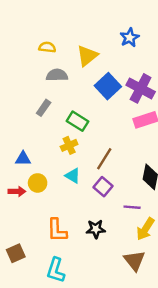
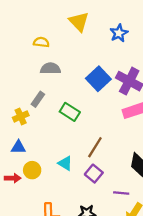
yellow triangle: (87, 56) -> (79, 22), moved, turned -35
yellow cross: (69, 145) -> (21, 116), moved

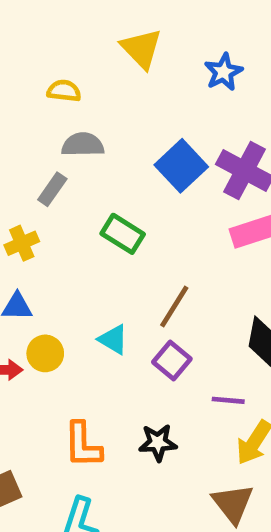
gray rectangle: (38, 99) -> (52, 189), moved

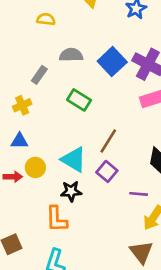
gray semicircle: (83, 145) -> (71, 55), moved
cyan triangle: (113, 339) -> (74, 160), size x1.5
black star: (158, 443) -> (71, 191), moved

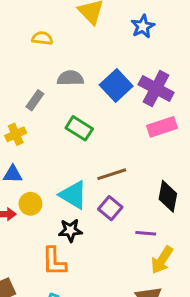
brown line: (108, 141) -> (112, 174), turned 40

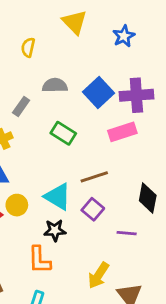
yellow semicircle: (42, 38) -> (28, 47), turned -84
purple cross: (156, 88) -> (136, 95), turned -32
pink rectangle: (162, 127) -> (122, 132), moved
yellow arrow: (162, 260) -> (98, 275), moved

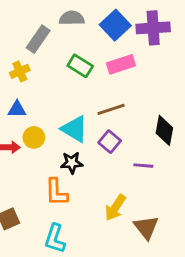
gray rectangle: (21, 107) -> (38, 39), size x1.4
pink rectangle: (122, 132) -> (121, 64), moved

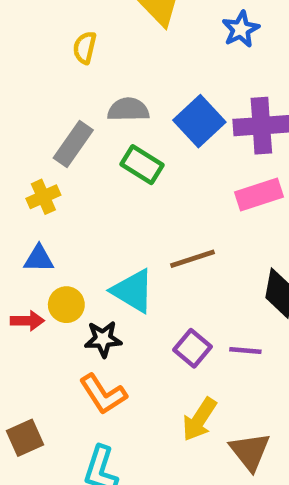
pink rectangle: (121, 64) -> (259, 194), moved
green rectangle: (80, 66) -> (142, 165), moved
purple square: (110, 142) -> (193, 348), moved
black star: (72, 163) -> (103, 339), moved
orange L-shape: (56, 192) -> (103, 394), turned -32

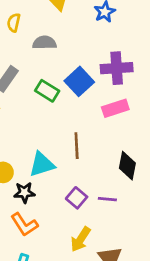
gray semicircle: (128, 110) -> (44, 43), moved
blue square: (199, 121) -> (79, 81), moved
brown line: (193, 259) -> (77, 146), turned -75
cyan triangle: (133, 291) -> (42, 164), turned -48

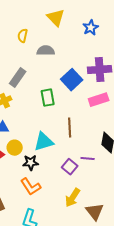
green rectangle: (47, 91) -> (48, 98), moved, turned 48
purple line: (107, 199) -> (88, 159), moved

